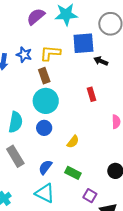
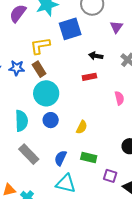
blue star: (24, 55) -> (17, 68), moved
black arrow: (101, 61) -> (96, 56), moved
red rectangle: (92, 94) -> (89, 77), turned -72

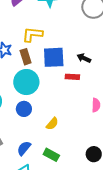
blue square: (70, 29) -> (54, 57), moved

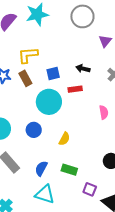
blue square: (54, 57) -> (53, 73), size x0.6
cyan circle: (26, 82) -> (49, 102), moved

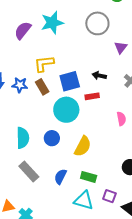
blue square: (53, 73) -> (70, 81), size x1.5
yellow semicircle: (64, 139) -> (83, 146), size x1.5
cyan triangle: (45, 194) -> (84, 200), moved

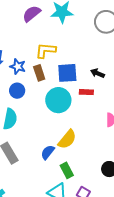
blue circle: (52, 138) -> (17, 91), moved
blue semicircle: (60, 177) -> (48, 152), moved
green rectangle: (89, 177) -> (67, 170), turned 35

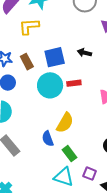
yellow L-shape: (46, 50) -> (29, 26), moved
red rectangle: (86, 92) -> (74, 83), moved
blue semicircle: (48, 152) -> (48, 139), turned -49

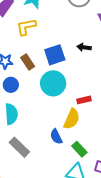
red rectangle: (74, 83) -> (84, 100), moved

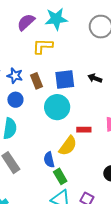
green rectangle: (79, 149) -> (60, 176), moved

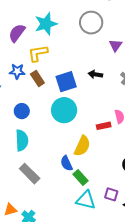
blue star: (15, 76) -> (17, 71), moved
brown rectangle: (37, 81) -> (37, 79), moved
red rectangle: (84, 130) -> (104, 126), moved

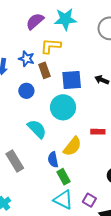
blue circle: (22, 111) -> (26, 91), moved
cyan semicircle: (22, 140) -> (37, 129), moved, turned -55

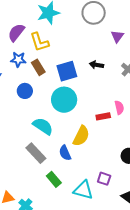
purple semicircle: (35, 21) -> (16, 33), moved
yellow L-shape: (51, 46) -> (39, 42), turned -100
gray rectangle: (15, 161) -> (36, 153), moved
green rectangle: (63, 177) -> (54, 179), moved
purple square: (89, 200) -> (104, 179), moved

